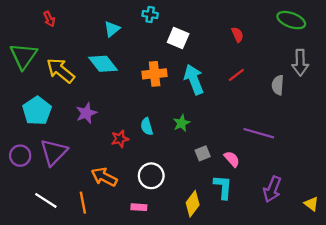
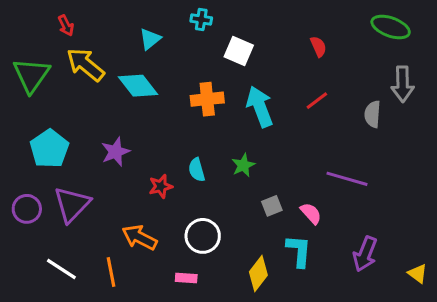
yellow arrow: (60, 70) -> (85, 65), moved

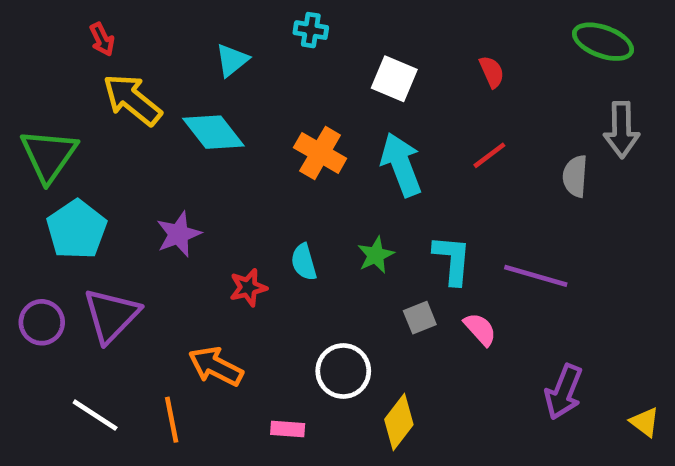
white square: (239, 51) -> (394, 79), moved
green triangle: (31, 75) -> (49, 155), moved
orange cross: (207, 99) -> (320, 153), turned 36
white circle: (203, 236) -> (343, 371), moved
cyan L-shape: (299, 251) -> (452, 260), moved

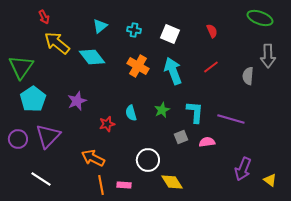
cyan cross: (311, 30) -> (134, 30), moved
pink semicircle: (480, 329) -> (207, 142), turned -56
orange line: (172, 420) -> (101, 185), moved
yellow diamond: (399, 422) -> (172, 182), turned -70
yellow triangle: (645, 422) -> (270, 180), moved

